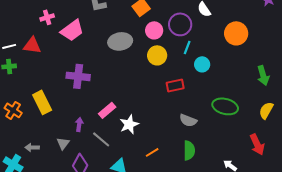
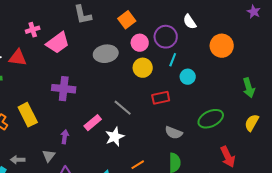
green ellipse: (225, 106) -> (211, 119), turned -40
gray line: (101, 139) -> (123, 108), moved
red arrow: (257, 144) -> (228, 157), moved

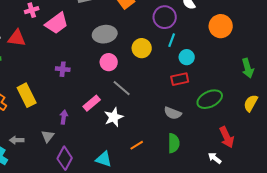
pink circle: (140, 43) -> (109, 62), moved
purple cross: (64, 89) -> (63, 69), size x0.6
red rectangle: (161, 98) -> (180, 79), moved

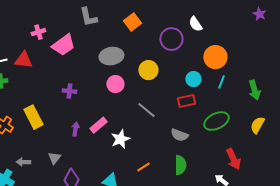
orange circle: (221, 26) -> (215, 57), moved
cyan line: (172, 40) -> (221, 82), moved
gray line: (122, 88) -> (146, 110), moved
purple arrow: (64, 117) -> (75, 129), moved

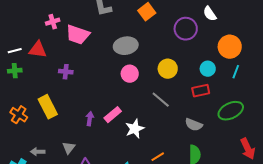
pink trapezoid: (63, 45) -> (78, 35), turned 55
yellow circle: (148, 70) -> (168, 69), moved
purple cross: (69, 91) -> (66, 72), moved

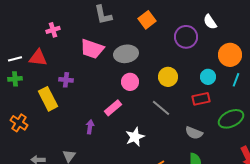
pink trapezoid: (78, 35) -> (92, 49), moved
yellow rectangle: (48, 107) -> (48, 99), moved
pink rectangle: (113, 115) -> (113, 108), moved

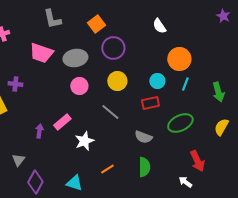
purple circle: (186, 37) -> (113, 48), moved
pink rectangle: (113, 108) -> (62, 122), moved

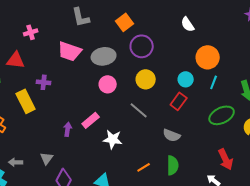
red rectangle: (150, 103) -> (179, 101), turned -42
green ellipse: (180, 123) -> (222, 115), moved
white star: (84, 141) -> (113, 139), turned 30
orange line: (107, 169) -> (144, 167), moved

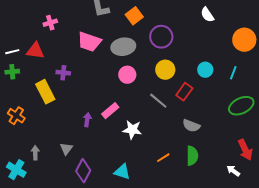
orange square: (125, 22) -> (134, 16), moved
orange circle: (208, 57) -> (244, 40), moved
red rectangle: (179, 101) -> (184, 92), moved
gray arrow: (16, 162) -> (35, 153), turned 88

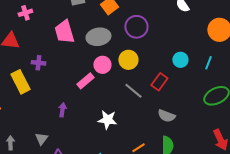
pink trapezoid: (89, 42) -> (64, 32), turned 55
yellow circle: (165, 70) -> (128, 60), moved
pink rectangle: (110, 111) -> (85, 81), moved

